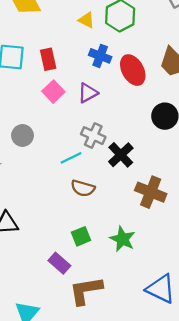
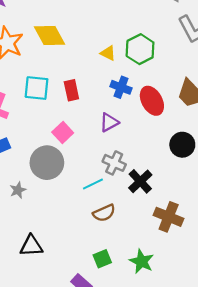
pink square: (53, 92) -> (63, 132), moved
gray circle: (22, 135) -> (47, 163), size x1.6
brown semicircle: (83, 188) -> (104, 213), turned -40

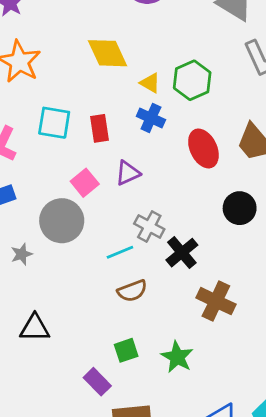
yellow diamond: (49, 35) -> (107, 53), moved
blue cross: (121, 87) -> (151, 118), moved
purple triangle: (109, 122) -> (128, 173), moved

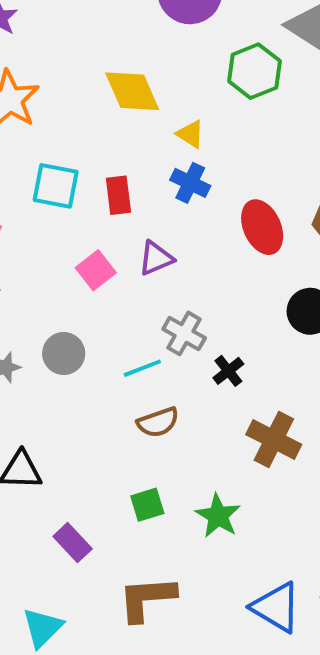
green hexagon: (192, 80) -> (254, 71), moved
gray circle: (62, 221) -> (64, 353), moved, size x0.7
black cross: (182, 253) -> (228, 371), size x0.7
purple rectangle: (97, 382) -> (73, 543), moved

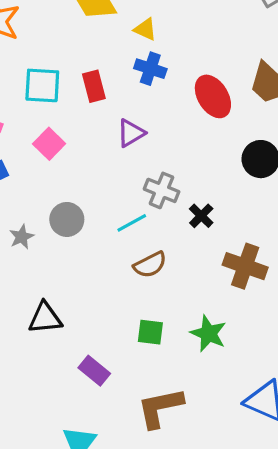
pink square: (96, 270) -> (49, 144), moved
green square: (147, 505) -> (150, 332), turned 32

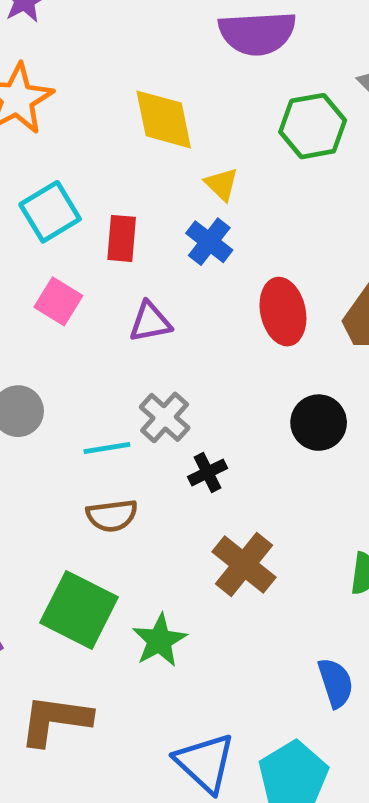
cyan square: (42, 85) -> (50, 212), turned 36
pink square: (49, 144) -> (58, 301), moved, turned -32
green square: (150, 332) -> (79, 610), size x1.8

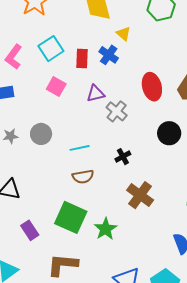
blue cross: (209, 242) -> (109, 55), moved
gray cross: (165, 417) -> (117, 111), moved

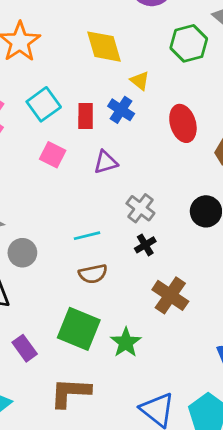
red ellipse: (152, 87) -> (183, 123), moved
gray cross: (117, 111) -> (140, 208), moved
gray circle: (41, 134) -> (22, 253), moved

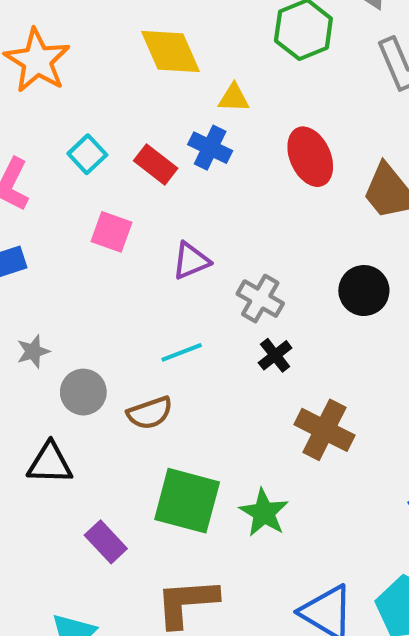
yellow triangle: (140, 81) -> (234, 98), turned -30
cyan square: (44, 104) -> (87, 154), size x0.7
red rectangle: (86, 116) -> (156, 164), turned -45
purple triangle: (106, 162) -> (191, 261), moved
brown semicircle: (93, 274) -> (150, 413), moved

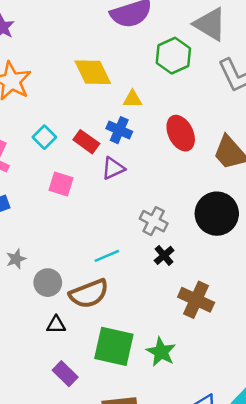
purple triangle: (191, 261) -> (113, 168), moved
black circle: (364, 291) -> (217, 214), size x1.4
brown semicircle: (150, 413) -> (89, 294), size x1.4
black triangle: (50, 463) -> (56, 325), moved, size x0.7

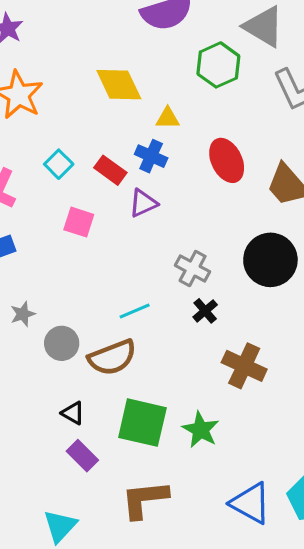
black triangle: (56, 325) -> (73, 413), moved, turned 30

